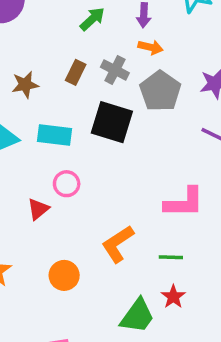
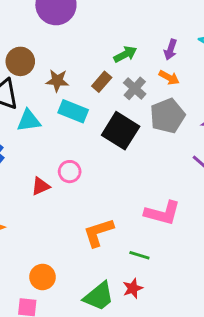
green arrow: (92, 19) -> (125, 54), moved
cyan rectangle: (55, 135) -> (73, 111), moved
orange circle: (64, 275) -> (43, 277), moved

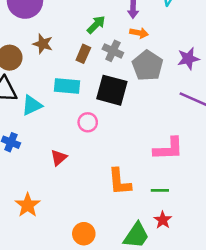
brown star: (57, 81) -> (43, 44), moved, turned 30
pink circle: (70, 172) -> (88, 122), moved
orange L-shape: (99, 232) -> (120, 182), turned -60

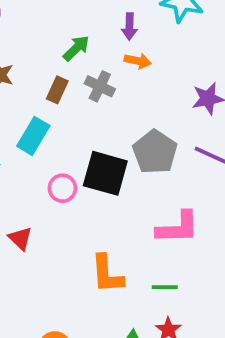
gray pentagon: (148, 66) -> (155, 152), moved
cyan rectangle: (67, 86) -> (33, 136), turned -65
black square: (112, 90) -> (105, 173), moved
red triangle: (59, 158) -> (20, 238), turned -36

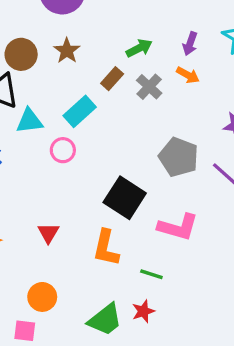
gray pentagon: (155, 152) -> (179, 157), turned -30
black square: (105, 173) -> (125, 198), moved
pink circle: (62, 188) -> (63, 150), moved
red triangle: (20, 238) -> (48, 233), moved

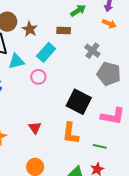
brown star: (67, 51) -> (30, 29), moved
brown rectangle: (112, 79) -> (64, 31), turned 56
gray cross: (149, 87) -> (92, 51), moved

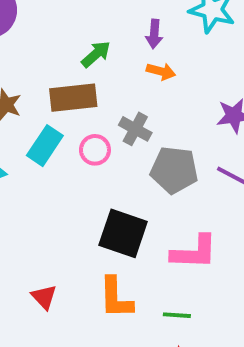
brown rectangle: (64, 31) -> (73, 98), size x1.6
pink circle: (38, 77) -> (95, 150), moved

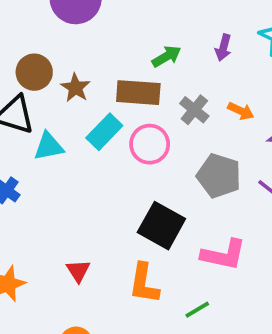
orange arrow: (161, 71) -> (241, 111), moved
gray cross: (135, 129) -> (194, 110), moved
pink circle: (95, 150) -> (150, 144), size x1.4
green line: (177, 315) -> (197, 310), turned -45

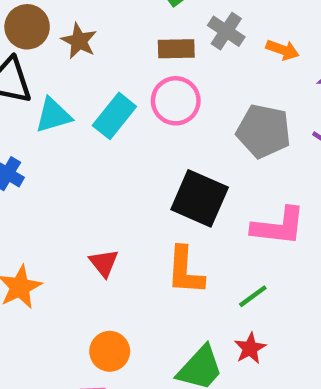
brown rectangle: (138, 93) -> (176, 49), moved, size x0.7
gray cross: (194, 110) -> (226, 31), moved
cyan rectangle: (104, 132) -> (114, 116), moved

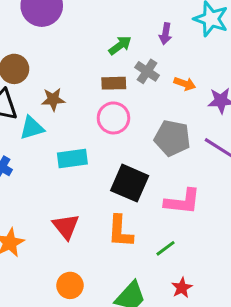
brown star: (79, 41) -> (53, 99), moved, turned -30
cyan rectangle: (114, 116) -> (72, 158), moved, turned 44
red triangle: (104, 263) -> (66, 226), size x1.4
red star: (250, 348) -> (182, 288), moved

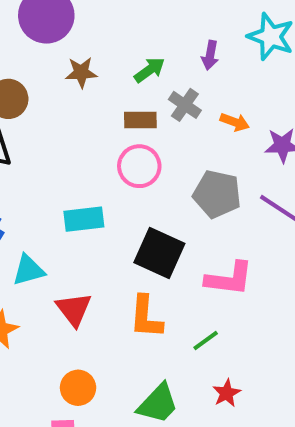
brown star: (53, 99) -> (81, 72), moved
cyan triangle: (32, 128) -> (28, 270), moved

